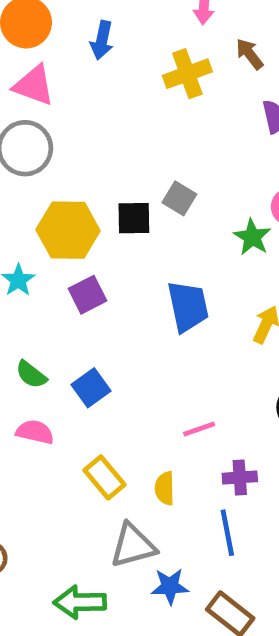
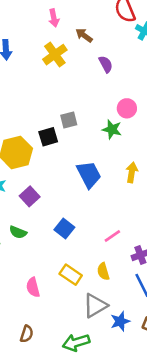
gray square: (179, 198) -> (69, 120), turned -30
purple square: (87, 295) -> (30, 196), moved
blue square: (91, 388) -> (64, 229), moved
pink semicircle: (35, 432) -> (33, 287), moved, turned -102

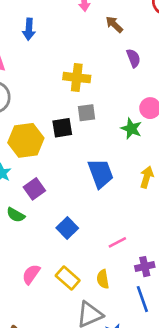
yellow cross: (55, 55) -> (77, 78), moved, turned 35
green semicircle: (18, 232) -> (16, 215), moved
pink semicircle: (33, 287) -> (31, 274), moved, turned 42

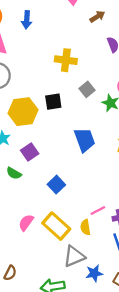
brown arrow: (114, 24) -> (97, 17), turned 104
gray square: (87, 113) -> (87, 89), moved, turned -32
pink line: (117, 242) -> (98, 210), moved
yellow rectangle: (68, 278) -> (56, 226), size x1.4

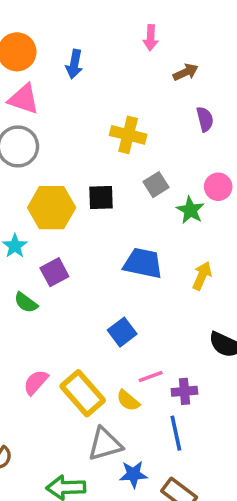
blue trapezoid: (85, 140) -> (143, 263), turned -65
blue square: (56, 185) -> (122, 332), moved
yellow semicircle: (85, 227) -> (128, 401), turned -48

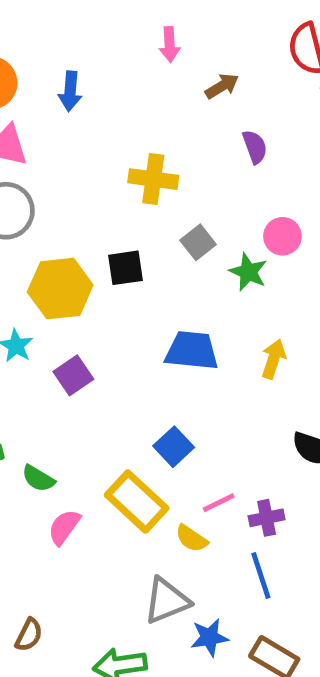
green semicircle: (26, 303) -> (38, 479), moved
yellow rectangle: (83, 393) -> (137, 502), moved

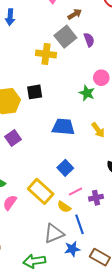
gray square: (198, 242) -> (65, 37), moved, size x1.5
yellow arrow: (274, 359) -> (98, 130), turned 126
blue square: (174, 447) -> (65, 168), moved
blue line: (261, 576) -> (79, 224), moved

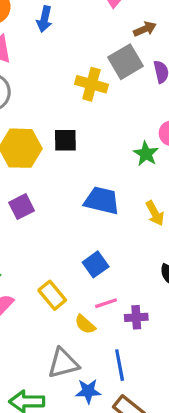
yellow rectangle: (41, 191) -> (52, 295), size x0.7
blue line: (79, 224) -> (120, 365), moved

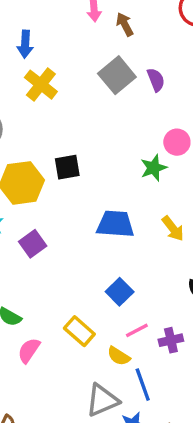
brown arrow: (145, 29) -> (125, 24), moved, turned -85
yellow cross: (91, 84) -> (41, 85), moved, turned 32
green star: (146, 154) -> (154, 168), turned 30
blue line: (120, 365) -> (143, 385), moved

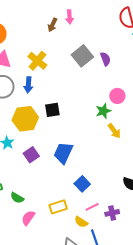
brown arrow: (125, 24) -> (52, 25), moved, turned -128
blue arrow: (25, 44) -> (28, 85), moved
blue trapezoid: (115, 224) -> (63, 153), moved, turned -70
yellow arrow: (173, 228) -> (114, 131), moved
yellow rectangle: (79, 331) -> (58, 207), turned -60

